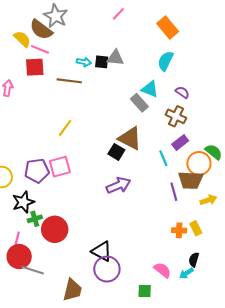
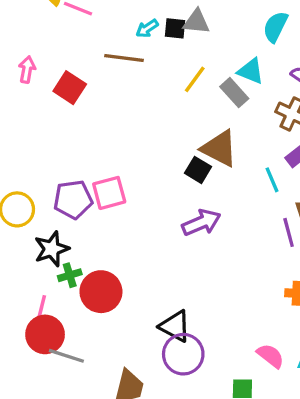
cyan arrow: (84, 62) -> (147, 28), turned 136
red square: (35, 67) -> (70, 88), moved, turned 36
yellow line: (65, 128) -> (195, 79), moved

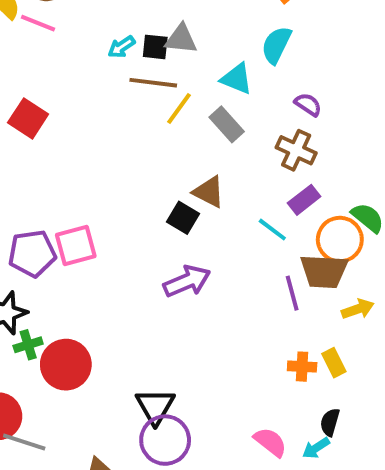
brown line: (124, 58) -> (153, 83), moved
cyan triangle: (251, 71) -> (237, 79), moved
brown triangle: (219, 149) -> (209, 192), size x0.7
cyan line: (272, 180) -> (272, 230), turned -30
black triangle: (175, 326) -> (155, 406), turned 32

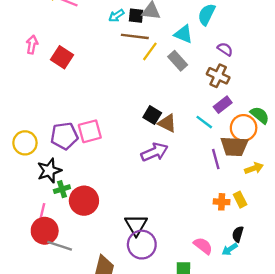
brown triangle: (209, 192) -> (167, 123), moved

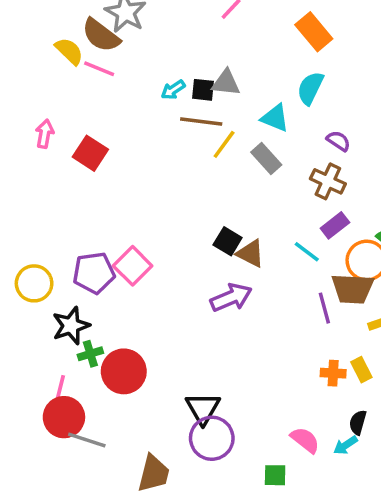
pink square: (90, 131) -> (133, 266), turned -30

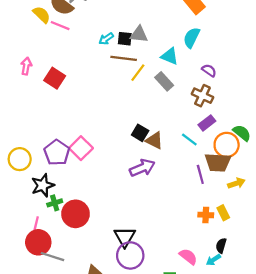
purple pentagon: (94, 273) -> (57, 153), turned -30

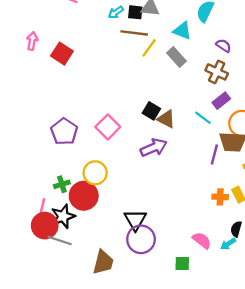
pink square: (81, 148) -> (108, 127), moved
yellow circle: (20, 159) -> (95, 173), moved
purple line: (200, 174) -> (214, 154), turned 30
black star: (43, 185) -> (63, 216), moved

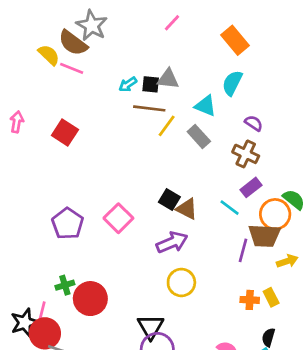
pink arrow: (32, 41) -> (17, 122), moved
yellow circle: (95, 173) -> (181, 282), moved
black star: (63, 216) -> (25, 323), moved

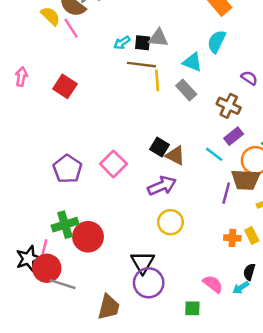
pink line: (72, 68) -> (71, 28), turned 35
purple semicircle: (254, 123) -> (249, 78), moved
yellow line: (167, 126) -> (157, 80), turned -40
green cross: (65, 285) -> (65, 225), size x1.5

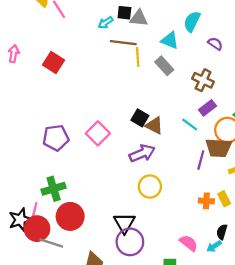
black square: (143, 43) -> (124, 13), moved
purple semicircle: (249, 78) -> (215, 44), moved
purple pentagon: (67, 169) -> (56, 138), turned 30
red circle: (88, 237) -> (70, 216), moved

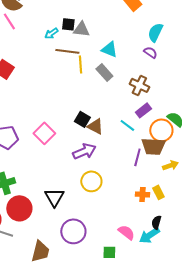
cyan semicircle: (192, 22) -> (155, 32), moved
black triangle: (124, 223) -> (54, 197), moved
cyan arrow: (214, 246) -> (149, 235), size x1.5

